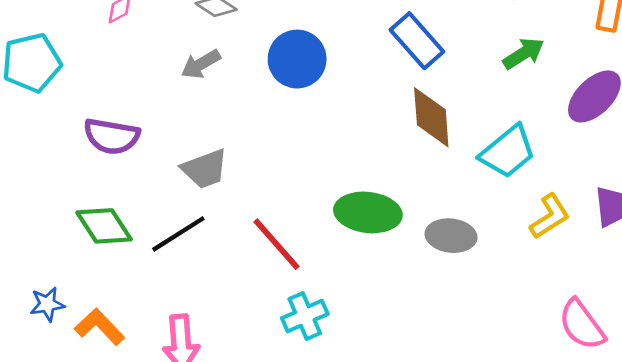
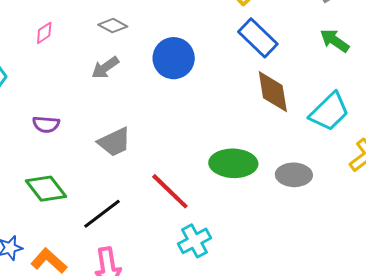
green arrow: (523, 53) -> (335, 41), turned -108
purple semicircle: (112, 136) -> (46, 124), size x0.7
black line: (178, 234) -> (102, 214), moved

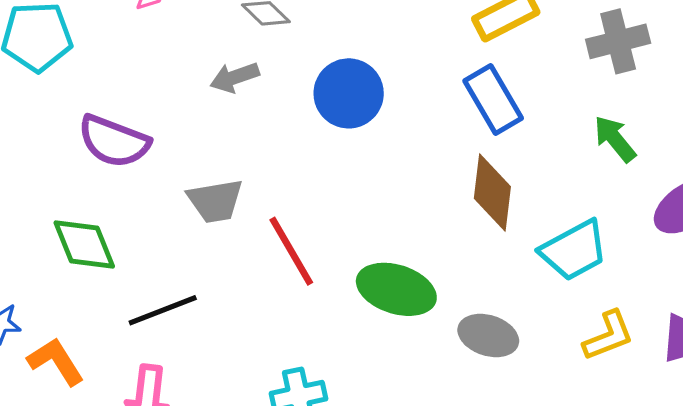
purple semicircle: (46, 124) -> (114, 141), size x1.6
red line: (170, 191) -> (291, 251), moved

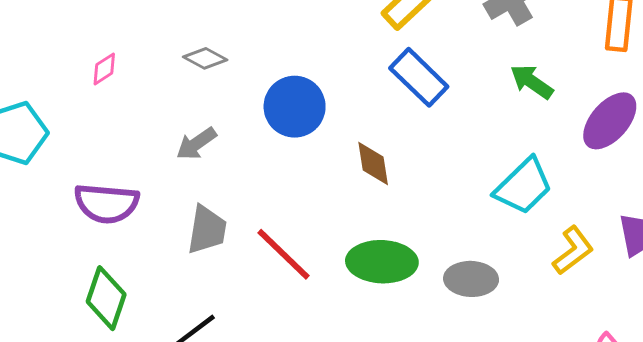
gray arrow: (235, 77) -> (196, 144), moved
brown diamond: (492, 192) -> (373, 163), moved, size x0.7
gray trapezoid: (215, 201) -> (207, 230), turned -56
green diamond: (84, 244) -> (106, 298), turned 56

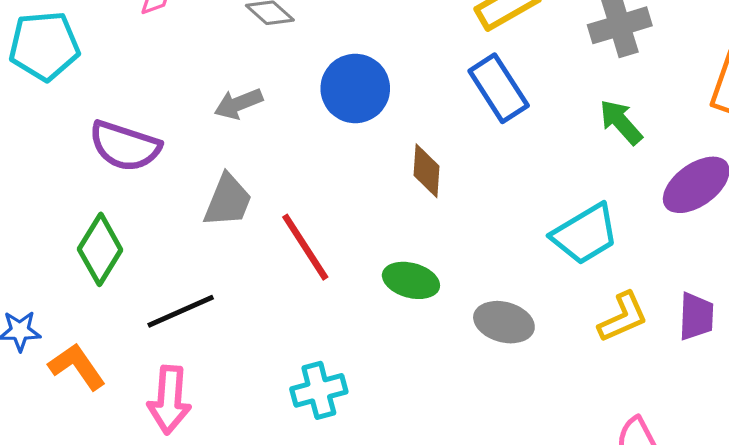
green ellipse: (382, 262) -> (411, 280), size x0.7

